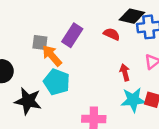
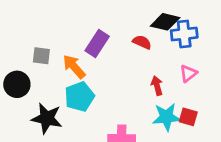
gray square: (40, 42) -> (41, 56), moved
cyan pentagon: (57, 82) -> (79, 97), turned 30

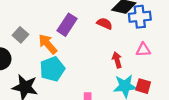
gray square: (41, 56) -> (20, 35), turned 35
pink triangle: (188, 73) -> (143, 50), turned 35

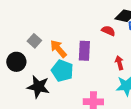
purple rectangle: (67, 25) -> (84, 51), moved, turned -30
cyan pentagon: (52, 69) -> (62, 71), turned -30

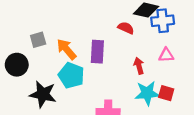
gray square: (34, 41) -> (38, 40), turned 32

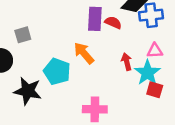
orange arrow: (67, 49) -> (84, 53), moved
purple rectangle: (97, 52) -> (95, 19), moved
cyan star: (147, 93) -> (147, 73), moved, turned -30

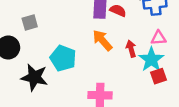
orange arrow: (84, 53) -> (102, 40), moved
red square: (155, 90) -> (159, 76), turned -35

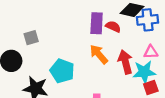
red arrow: (131, 49) -> (125, 62), size x1.5
cyan star: (151, 59) -> (144, 72), turned 30

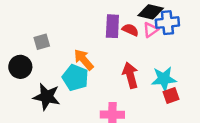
pink triangle: (151, 52) -> (151, 30), moved, turned -32
orange arrow: (99, 54) -> (84, 60), moved
red arrow: (125, 62) -> (130, 75), moved

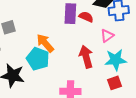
pink triangle: (151, 30) -> (107, 36), moved
red square: (171, 96) -> (114, 83), moved

